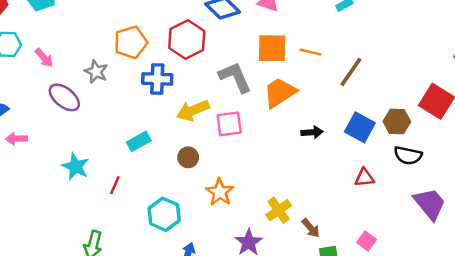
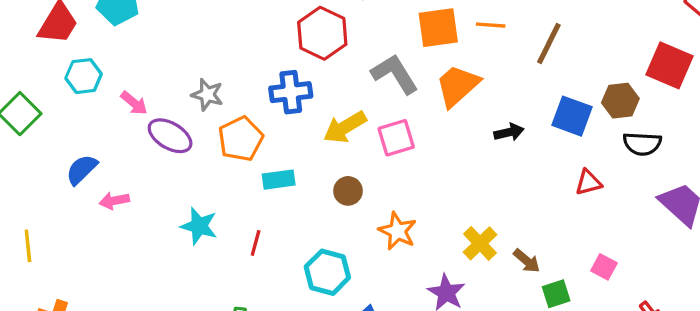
orange pentagon: (131, 42) -> (241, 139), moved
pink arrow: (44, 58) -> (134, 103), moved
cyan rectangle: (139, 141) -> (279, 180), turned 30

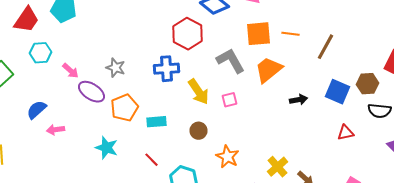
yellow arrow: (345, 127) -> (198, 92), turned -96
pink square: (396, 138) -> (230, 100), size x0.7
orange pentagon: (241, 139) -> (124, 108), moved
red line: (256, 243) -> (152, 160), moved, turned -63

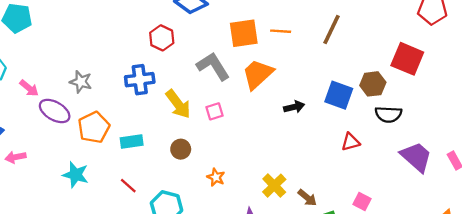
red hexagon: (188, 34) -> (162, 38), size x0.7
brown line: (326, 47) -> (332, 30), moved
orange star: (228, 157) -> (216, 177), size x0.7

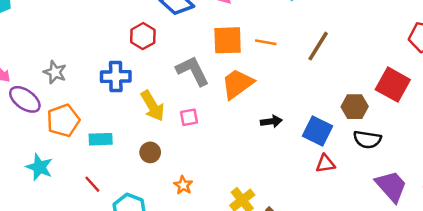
blue square: (339, 95) -> (317, 131), moved

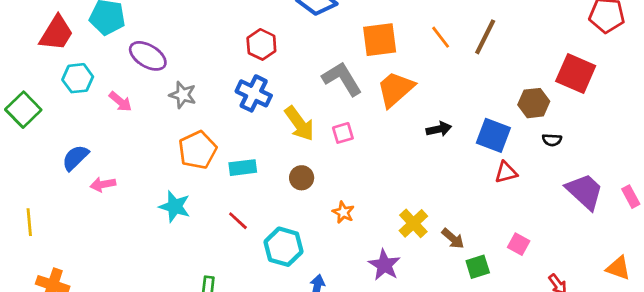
red hexagon: (143, 36) -> (261, 44), moved
orange line: (266, 42) -> (441, 37), moved, turned 48
blue cross: (116, 77) -> (254, 93), turned 32
purple ellipse: (25, 99) -> (148, 56), moved
black semicircle: (367, 139) -> (552, 140), size x0.6

